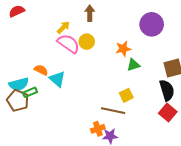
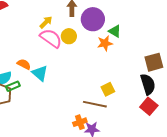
purple circle: (152, 24) -> (93, 19), moved
green triangle: (133, 65) -> (115, 31), moved, turned 48

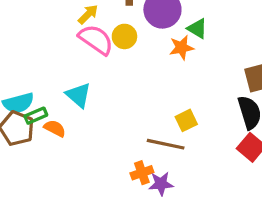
orange semicircle: (24, 64) -> (55, 128), moved

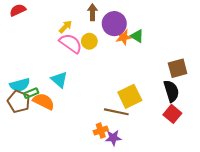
orange star: (181, 48) -> (124, 37), moved
yellow square: (186, 120) -> (130, 96), size x1.6
orange semicircle: (55, 128) -> (44, 101), size x1.5

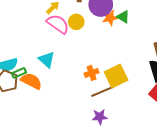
brown line: (116, 112) -> (103, 91), turned -35
orange cross: (101, 131) -> (92, 73), moved

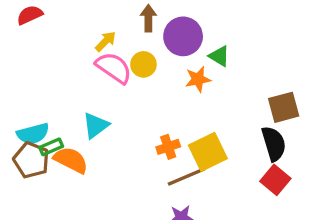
orange star: (110, 18) -> (198, 79), moved
cyan triangle: (47, 60) -> (96, 125), turned 42

